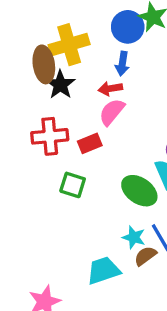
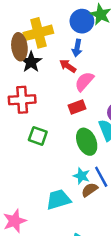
red arrow: (110, 88) -> (68, 66), turned 42
pink semicircle: (112, 112) -> (84, 81), moved
red rectangle: (90, 143) -> (77, 107), moved
green ellipse: (139, 191) -> (87, 142), turned 30

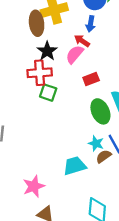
black star: (31, 62) -> (47, 51), moved
pink semicircle: (84, 81) -> (75, 54), moved
green square: (38, 136) -> (48, 93), moved

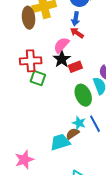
red arrow: (82, 41) -> (77, 33), moved
black star: (47, 51) -> (62, 59), moved
brown semicircle: (104, 156) -> (73, 134), moved

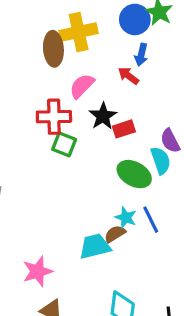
blue arrow: (76, 19) -> (141, 55), moved
pink semicircle: (61, 45) -> (82, 86), moved
green ellipse: (83, 95) -> (134, 174), turned -40

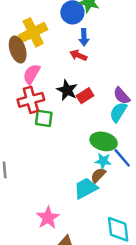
pink semicircle: (82, 86) -> (31, 74), moved
cyan semicircle: (161, 161) -> (118, 112), turned -115
green ellipse: (134, 174) -> (104, 141), moved

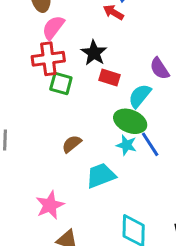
red rectangle: (85, 96) -> (110, 78), moved, turned 42
cyan semicircle: (118, 112) -> (140, 96), moved
brown semicircle: (98, 175) -> (72, 144), moved

